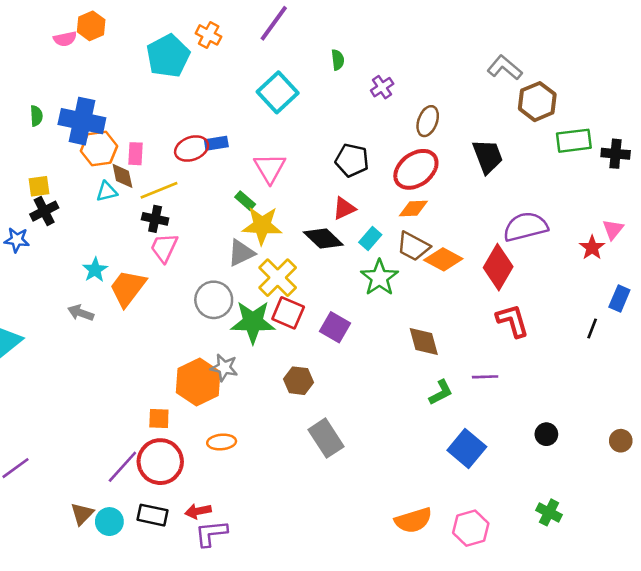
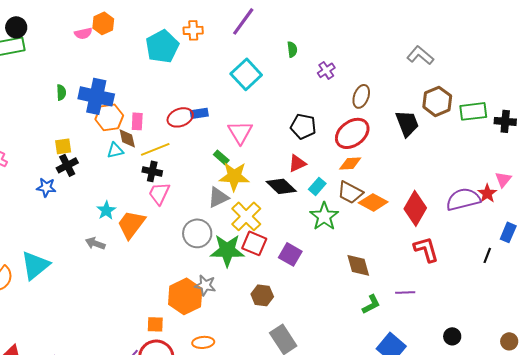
orange cross: (209, 35) -> (193, 30), turned -30
brown hexagon: (537, 102) -> (437, 101), moved
purple semicircle: (526, 227) -> (463, 199), moved

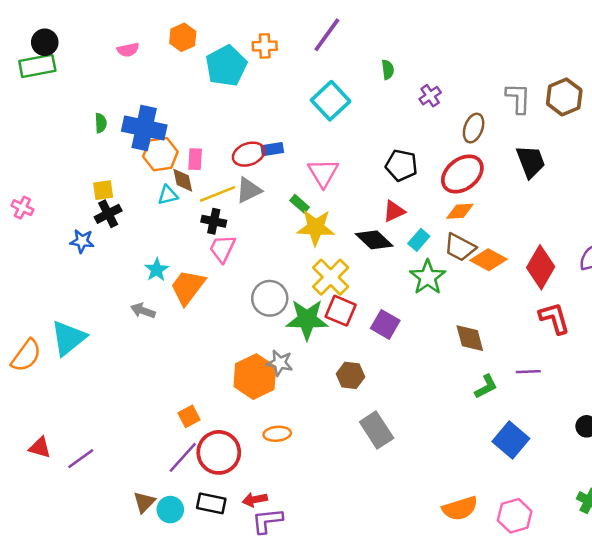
orange hexagon: (103, 23) -> (183, 37), moved
gray L-shape: (420, 55) -> (518, 98), moved, turned 52
brown hexagon: (437, 101) -> (564, 97), moved
gray triangle: (218, 197) -> (249, 190), moved
orange square: (155, 324) -> (189, 416), moved, turned -30

